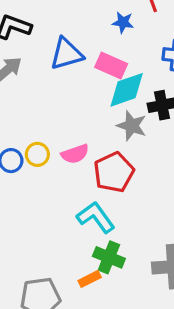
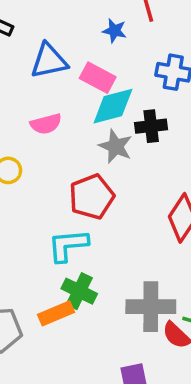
pink semicircle: (75, 154) -> (46, 124), moved
cyan L-shape: (96, 217) -> (68, 245), turned -63
orange rectangle: (90, 279) -> (56, 313), size x1.4

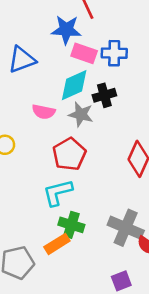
blue star: (114, 31) -> (66, 30), size x1.6
pink rectangle: (98, 78) -> (84, 53), moved
pink semicircle: (46, 124) -> (44, 112), moved, turned 35
gray cross: (151, 307) -> (126, 228), turned 32

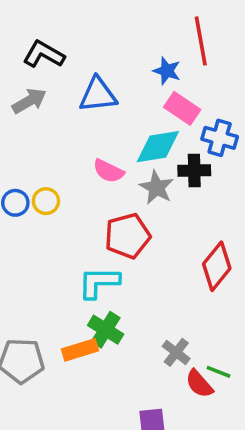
blue star: (66, 30) -> (167, 71), size x0.7
blue cross: (114, 53) -> (220, 138), moved
gray cross: (126, 228) -> (176, 352), size x0.6

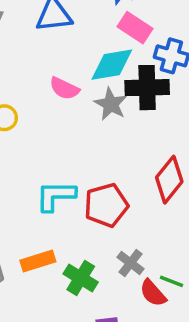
black cross: (194, 171) -> (147, 88), size x1.4
red pentagon: (128, 236) -> (106, 205), moved
green cross: (106, 330) -> (81, 278), moved

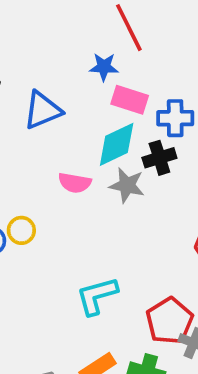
black cross: (147, 88) -> (159, 158), size x0.7
red pentagon: (106, 205) -> (170, 321), moved

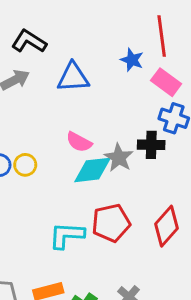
pink rectangle: (130, 100) -> (166, 82), moved
cyan diamond: (117, 144) -> (93, 170), moved
red pentagon: (170, 321) -> (111, 223), moved

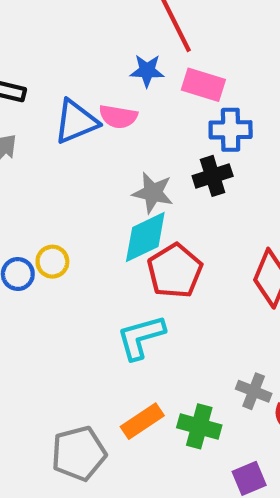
pink semicircle: (79, 142) -> (118, 117), moved
gray star: (119, 158) -> (153, 193), moved
red pentagon: (111, 223) -> (175, 271), moved

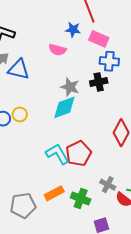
blue triangle: (76, 122) -> (19, 69), moved, turned 30
red pentagon: (175, 271) -> (79, 154), moved
cyan L-shape: (141, 337) -> (58, 154), turned 70

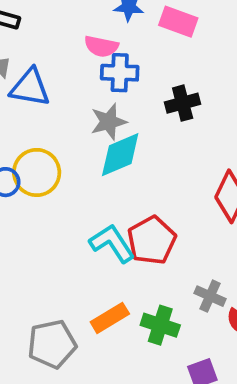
blue cross: (109, 61) -> (120, 73), moved
gray star: (70, 87) -> (109, 122), moved, turned -30
yellow circle: (20, 114) -> (37, 172), size x1.6

